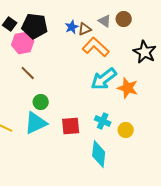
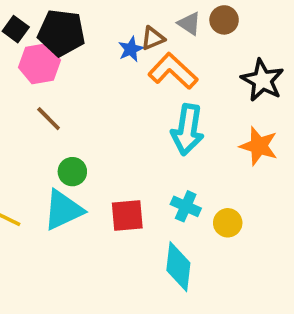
blue star: (72, 27) -> (131, 49), moved
cyan arrow: (104, 79) -> (187, 130), turned -44
orange star: (128, 88) -> (259, 146), moved

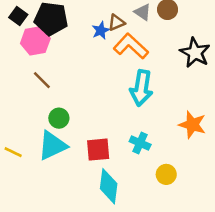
orange star: (259, 146) -> (192, 125), moved
yellow circle: (228, 223) -> (166, 174), moved
cyan diamond: (178, 267) -> (109, 186), moved

